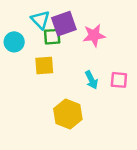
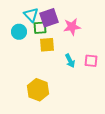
cyan circle: (14, 42) -> (19, 32), moved
yellow square: (44, 66) -> (47, 45), moved
yellow hexagon: (68, 114) -> (38, 90), moved

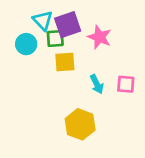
pink star: (72, 27) -> (99, 37), turned 30
yellow hexagon: (38, 90) -> (80, 124), moved

